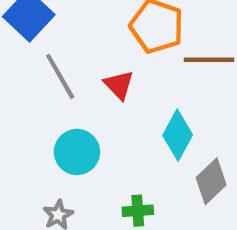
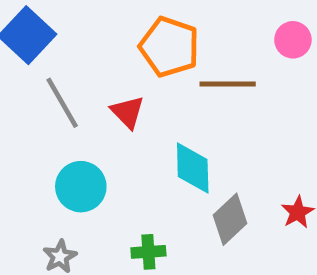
cyan diamond: (178, 135) -> (193, 168), turned -30

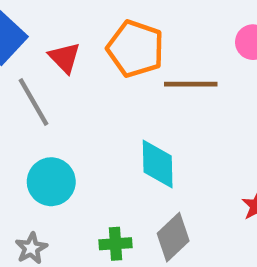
red triangle: (127, 112) -> (65, 58), moved
gray diamond: (230, 219) -> (173, 237), moved

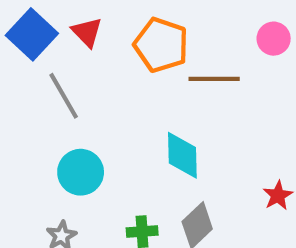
red triangle: (65, 58) -> (87, 32), moved

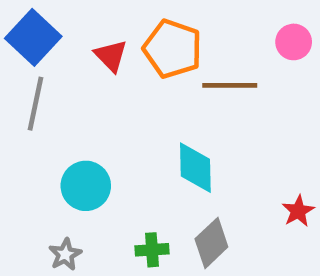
red triangle: (87, 32) -> (111, 56), moved
gray line: (64, 96) -> (36, 104), moved, turned 42

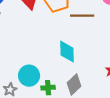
cyan circle: (86, 186) -> (29, 76), moved

